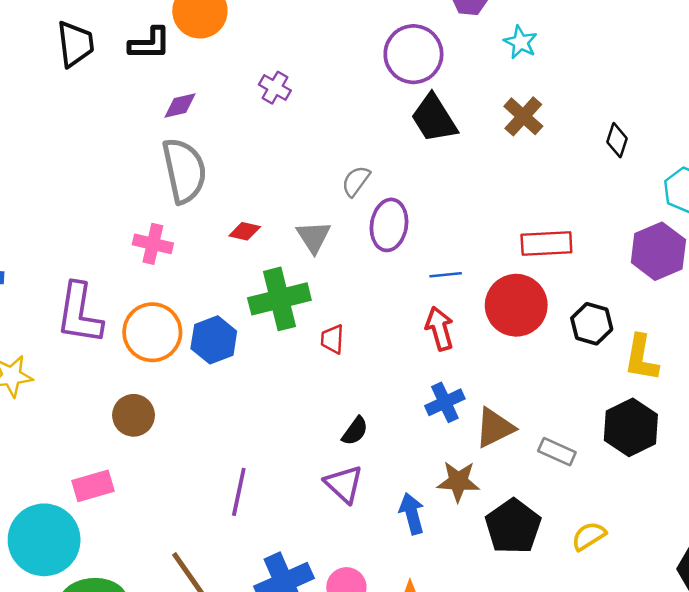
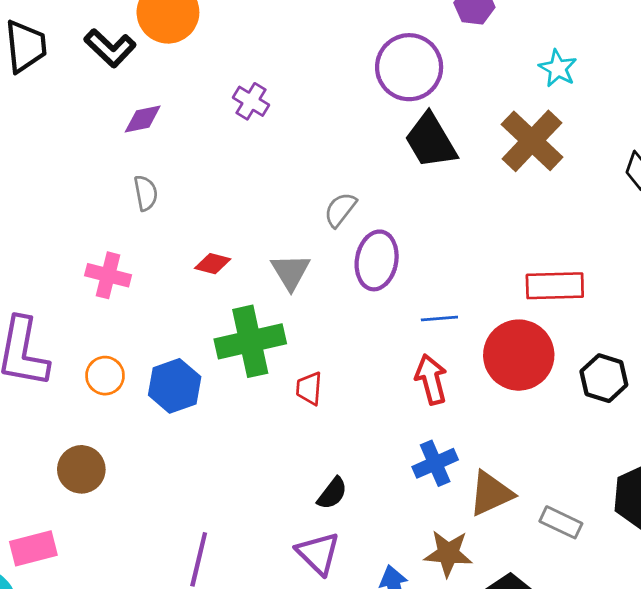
cyan star: (521, 42) -> (558, 68), moved
black L-shape: (150, 44) -> (110, 48), turned 42
brown cross: (523, 116) -> (532, 141), size x1.4
gray semicircle: (184, 171) -> (146, 193), size x0.5
orange circle: (152, 332) -> (105, 376), size x0.6

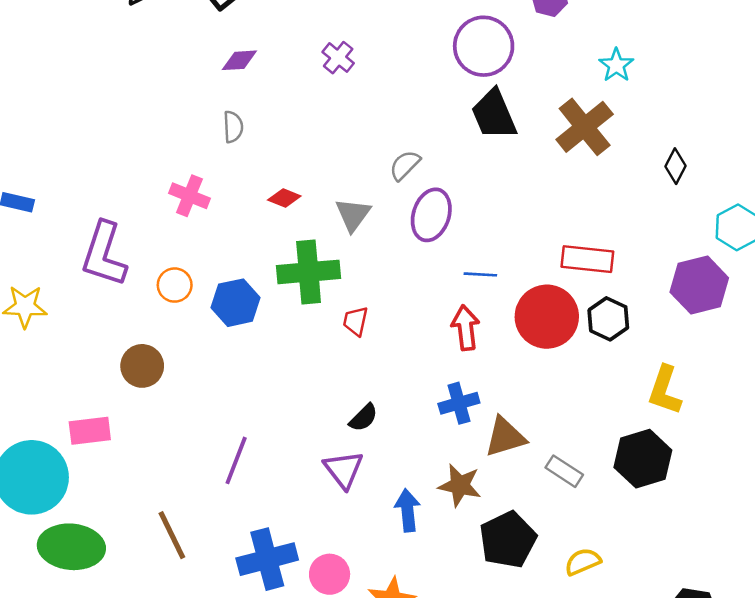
black hexagon: (604, 378) -> (608, 319), moved

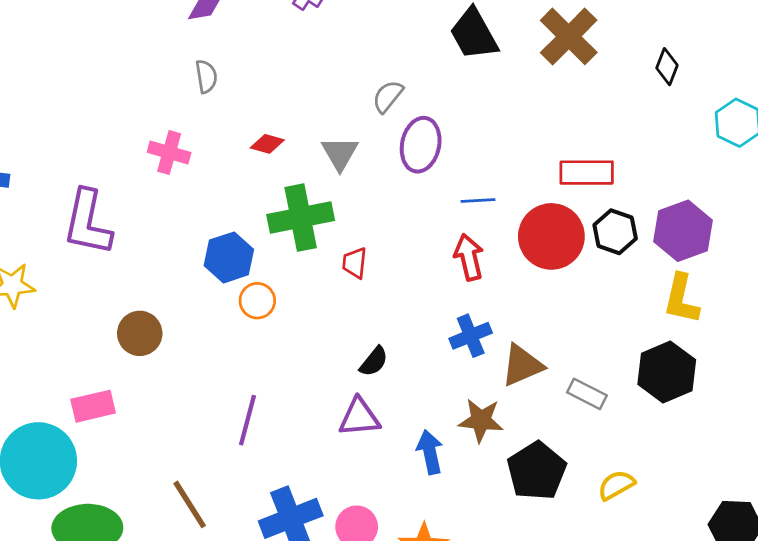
orange circle: (175, 285) -> (257, 301), moved
purple hexagon: (699, 285) -> (683, 231), moved
purple triangle: (344, 470) -> (359, 417), turned -51

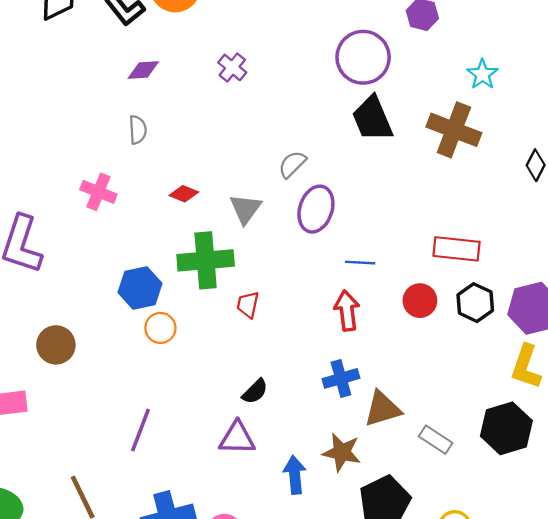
brown cross: (569, 36) -> (454, 130), turned -30
red circle: (551, 236) -> (420, 301), size x0.6

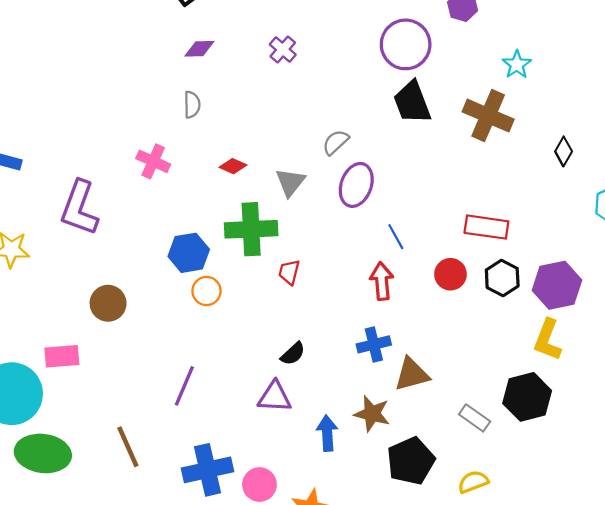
blue line: (360, 263) -> (396, 237), turned 56
gray rectangle: (436, 440) -> (475, 418), moved

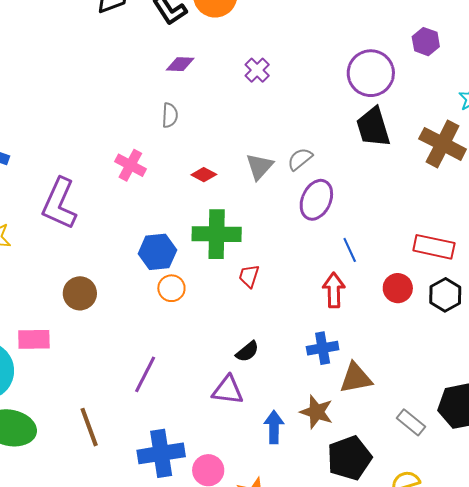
gray triangle: (290, 182) -> (260, 166), moved

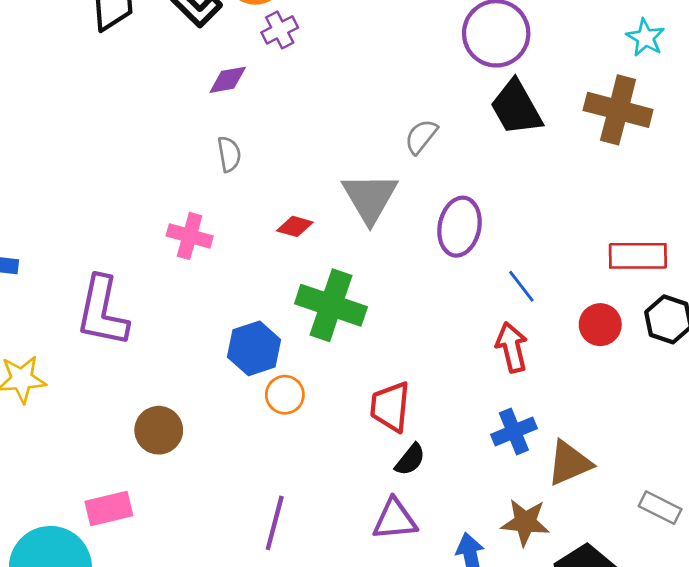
purple cross: (257, 70) -> (280, 30), moved, turned 30
gray semicircle: (300, 159) -> (421, 137), moved
gray triangle: (260, 166) -> (370, 198), size x1.4
green cross: (217, 234) -> (331, 305), turned 30
red trapezoid: (249, 276) -> (390, 407), moved, size x1.5

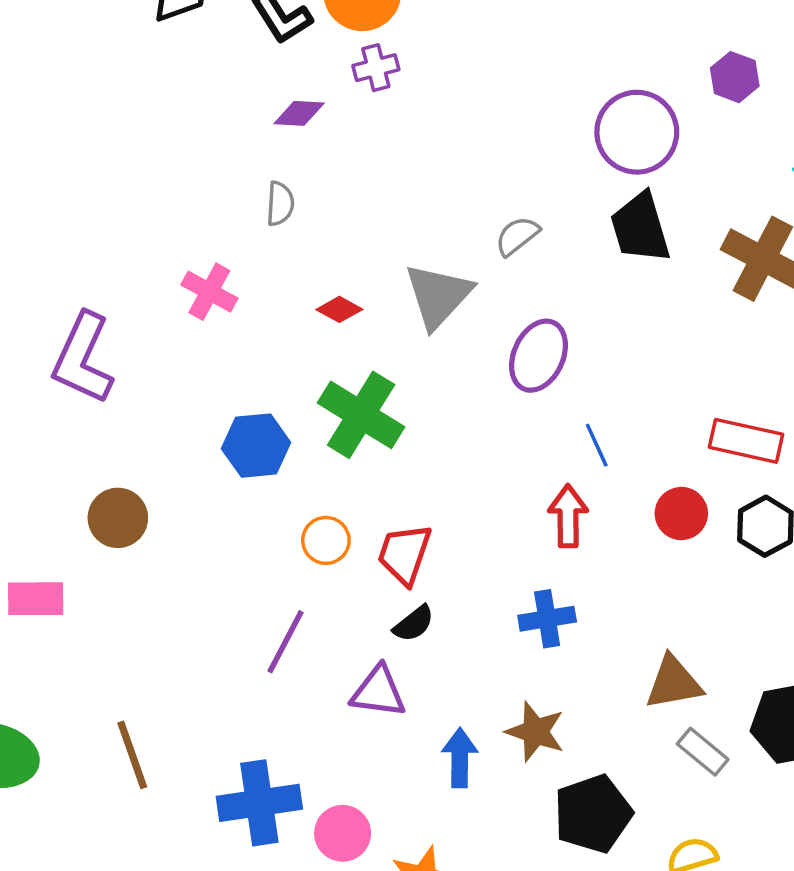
orange circle: (285, 395) -> (326, 540), moved
brown triangle: (569, 463) -> (674, 683), moved
purple line: (275, 523) -> (285, 642), moved

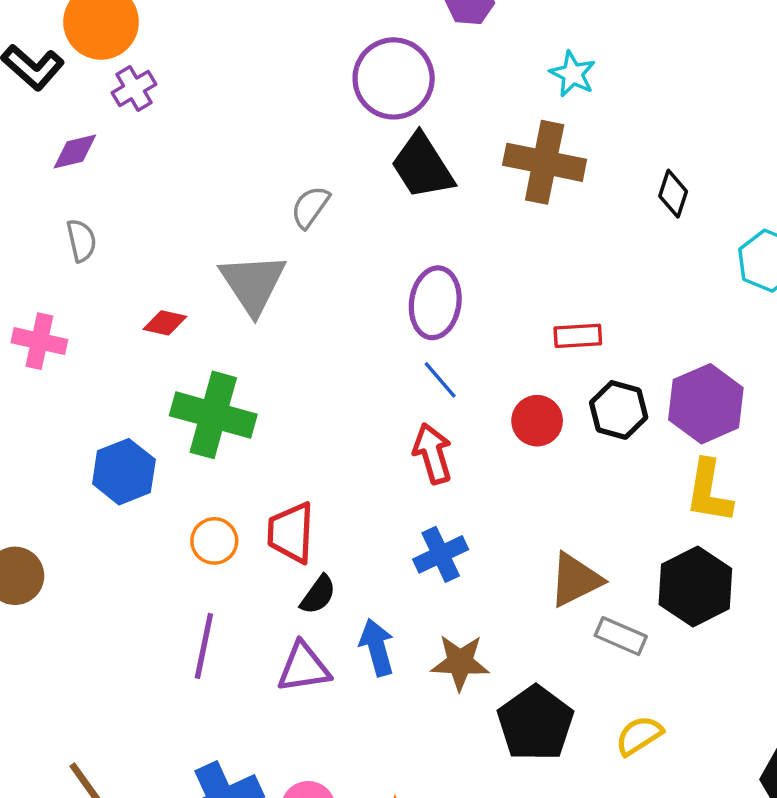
purple ellipse: (538, 356) -> (435, 303), moved
red rectangle: (746, 441) -> (578, 336), size x0.7
blue arrow: (460, 758) -> (377, 647), moved

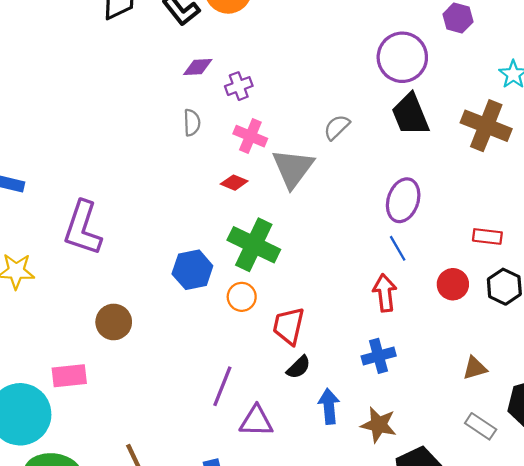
purple cross: (134, 88) -> (239, 86), moved
pink cross: (39, 341) -> (250, 136), moved
orange circle: (214, 541) -> (242, 297), moved
brown triangle: (575, 580) -> (475, 368), moved, size x0.7
purple triangle: (303, 667) -> (256, 421), moved

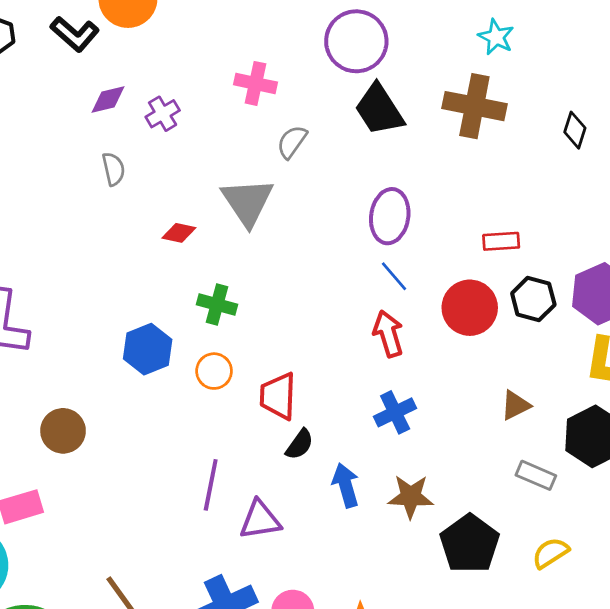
pink cross: (250, 136) -> (256, 83), moved
green cross: (254, 245) -> (217, 305), size x0.6
red circle: (453, 284) -> (470, 308), size x1.4

